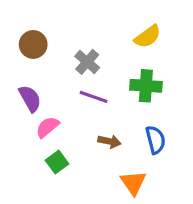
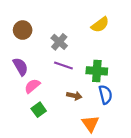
green cross: (146, 86) -> (97, 71), moved

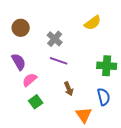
green cross: (97, 71) -> (107, 66), moved
blue semicircle: (105, 95) -> (104, 97), moved
brown arrow: (74, 96) -> (69, 89), turned 56

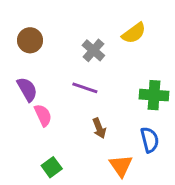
gray cross: (55, 39) -> (93, 50), moved
pink semicircle: (30, 80) -> (43, 115), turned 105
green square: (36, 102) -> (52, 167), moved

